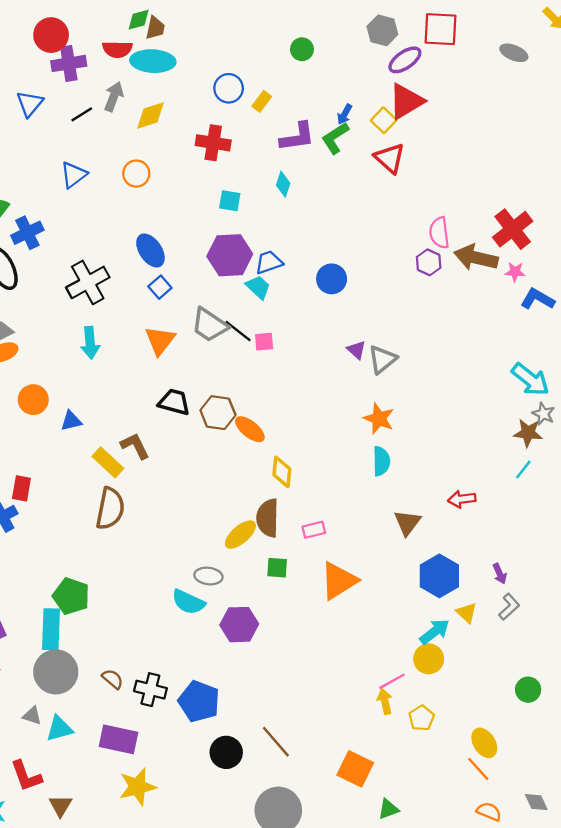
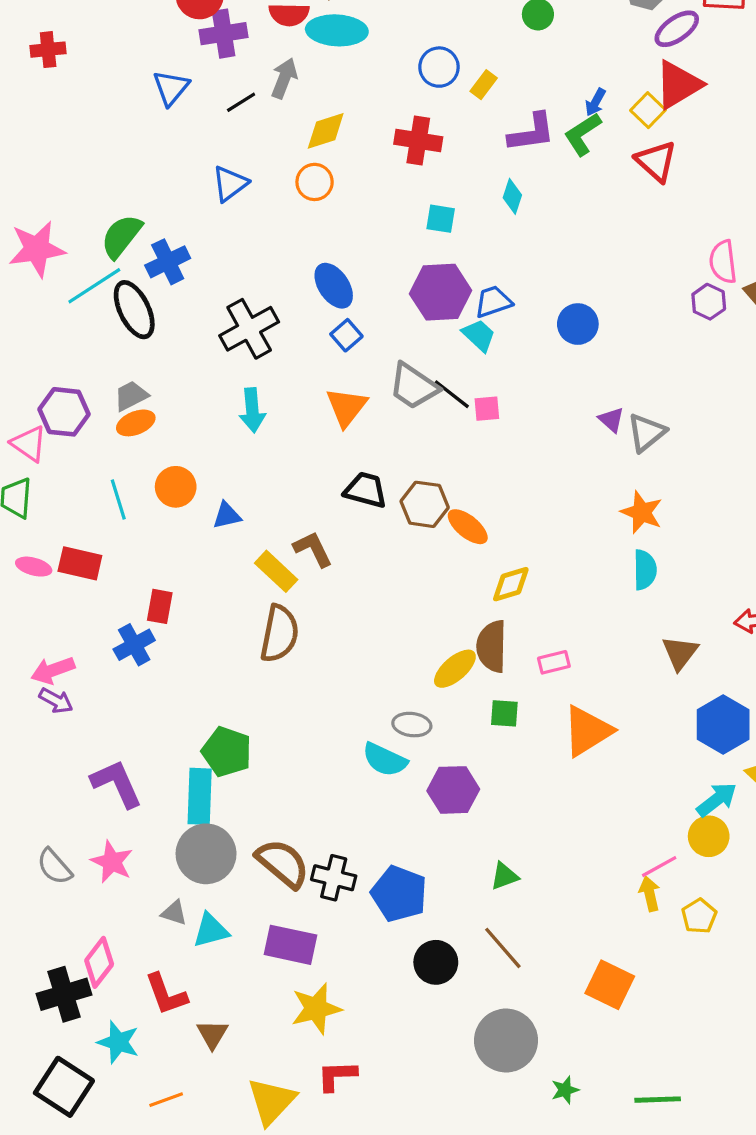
yellow diamond: (150, 116) -> (326, 131), moved
yellow diamond: (282, 472) -> (511, 584), turned 68
brown semicircle: (113, 679) -> (283, 863), size x1.8
green triangle: (388, 809) -> (504, 876), moved

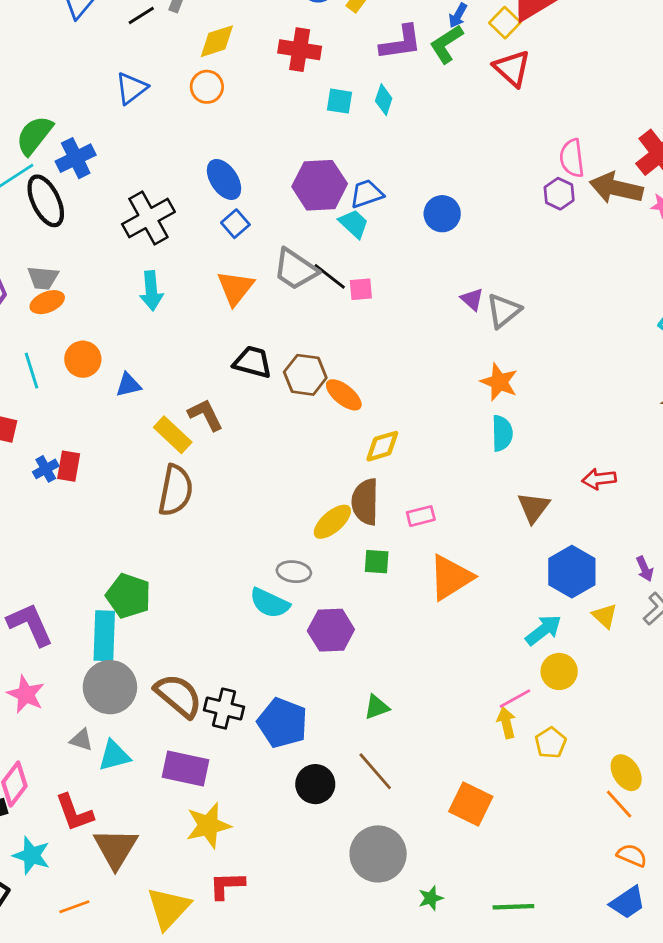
cyan square: (441, 219) -> (340, 101), moved
gray trapezoid: (131, 396) -> (43, 278), turned -148
blue cross: (134, 645) -> (46, 469), moved, size x0.7
cyan arrow: (717, 800) -> (543, 630), moved
brown triangle: (212, 1034) -> (116, 848), size x1.6

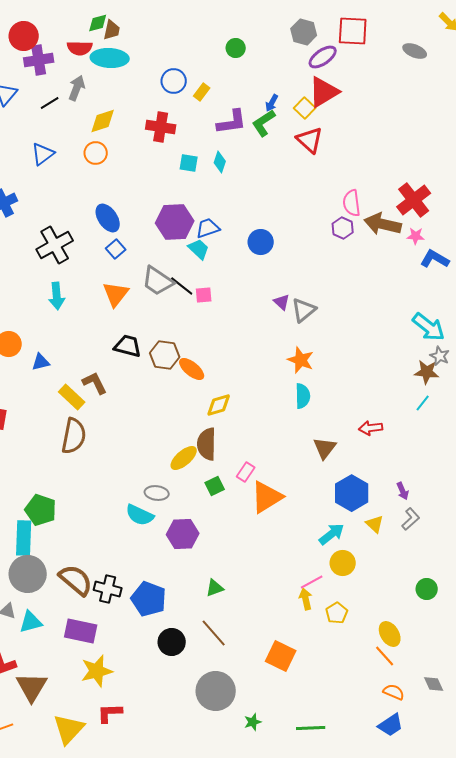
pink rectangle: (421, 516) -> (246, 472), moved, turned -42
green square: (377, 562) -> (215, 486), turned -30

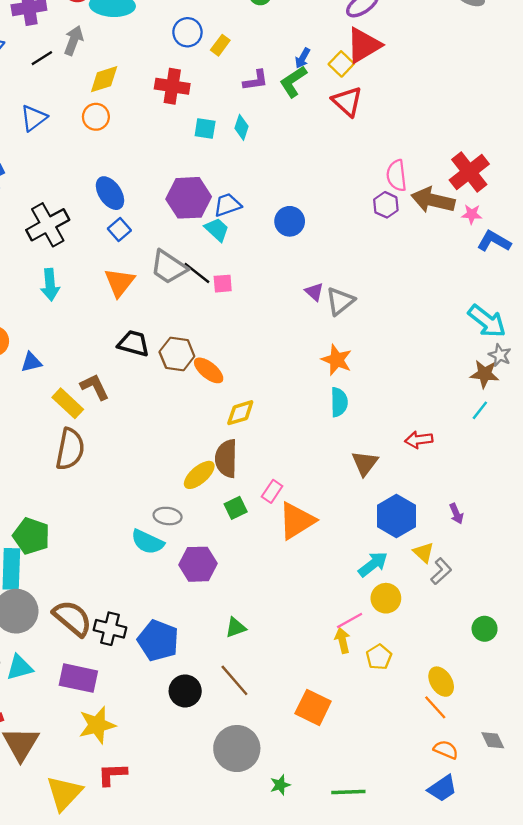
purple L-shape: (232, 122) -> (256, 80), size x0.7
gray L-shape: (411, 519) -> (441, 571), moved

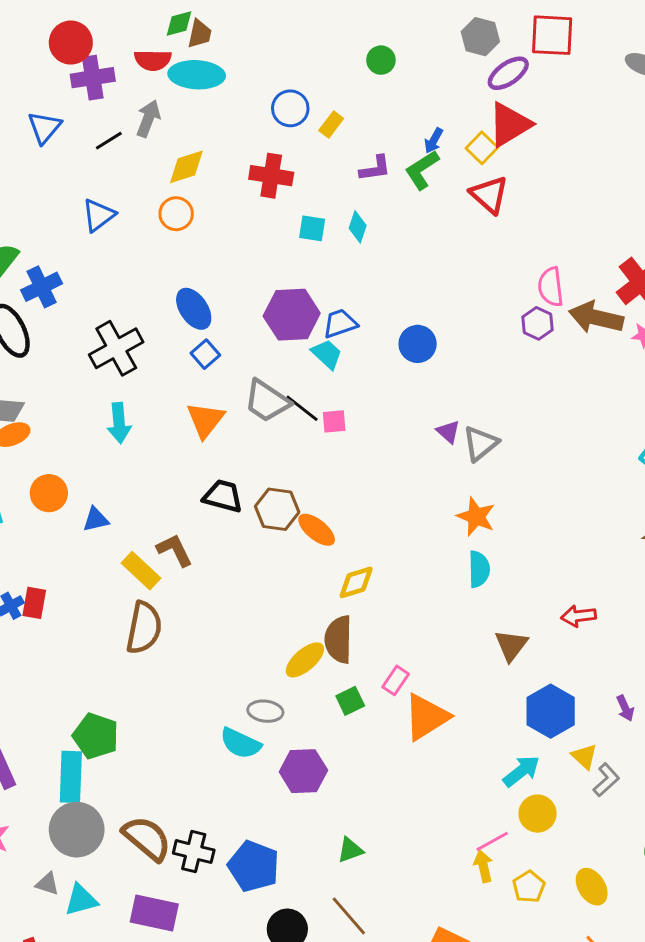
yellow ellipse: (441, 682) -> (592, 887), moved

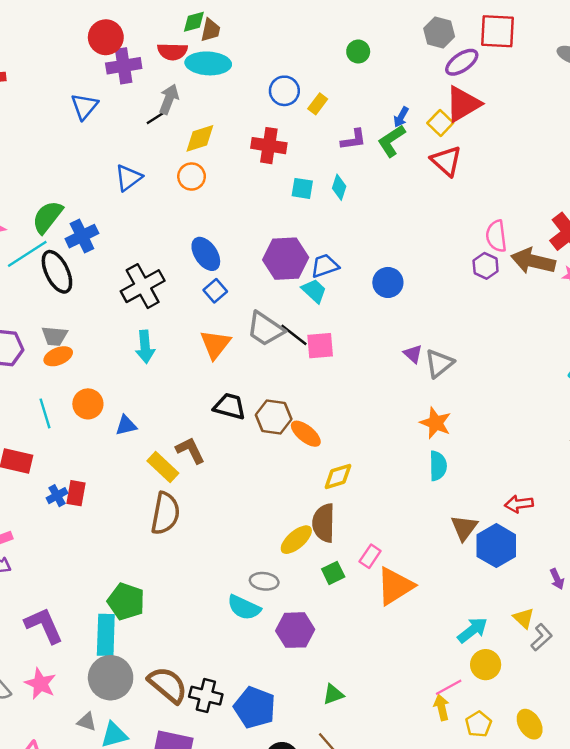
black line: (109, 141) -> (157, 117), moved
pink square: (334, 421) -> (320, 346), size x1.4
blue hexagon: (551, 711) -> (496, 546), moved

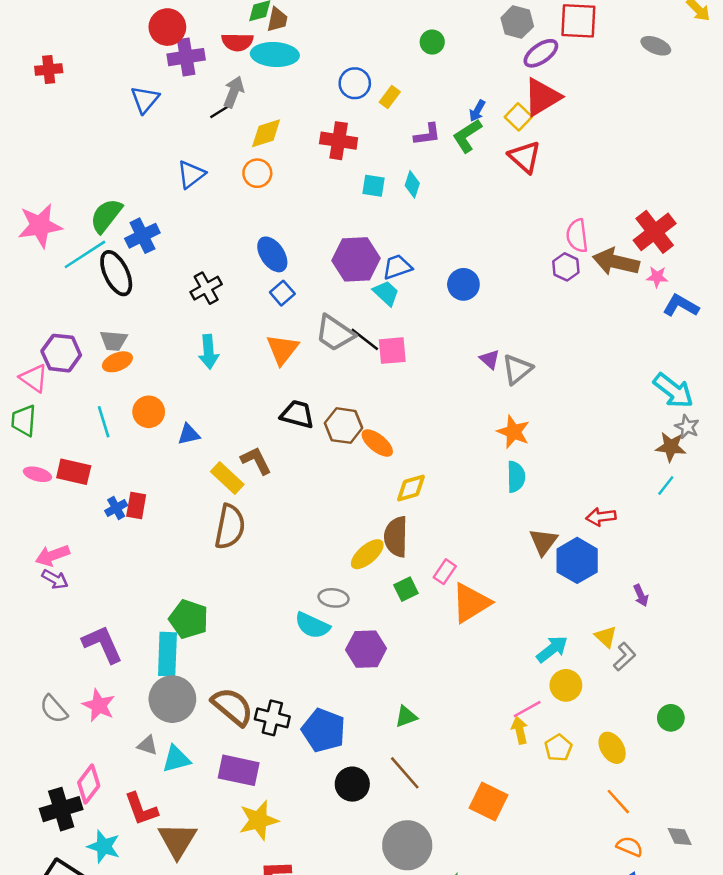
black cross: (143, 286) -> (206, 288), size x0.7

